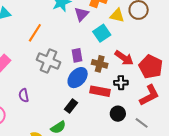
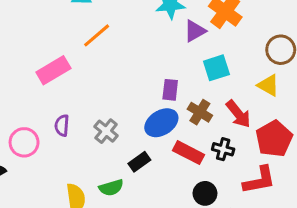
yellow triangle: (117, 15) -> (268, 85), moved
orange line: (35, 33) -> (97, 35), moved
gray cross: (49, 61) -> (106, 131), moved, size x0.7
purple semicircle: (24, 95) -> (62, 125), moved

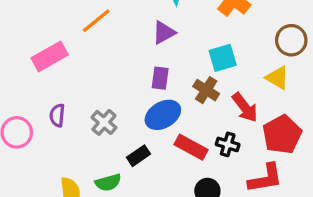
purple triangle: (195, 31) -> (164, 33), moved
purple rectangle: (170, 90) -> (160, 78), moved
brown cross: (200, 112) -> (206, 90), moved

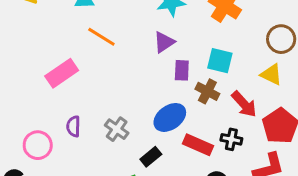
orange line: (96, 21) -> (101, 37), turned 76
cyan square: (223, 58) -> (220, 61), turned 35
purple rectangle: (160, 78) -> (182, 70), moved

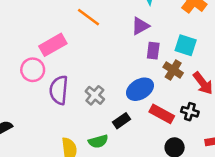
purple semicircle: (73, 126) -> (59, 90), size x1.6
pink circle: (38, 145) -> (33, 70), moved

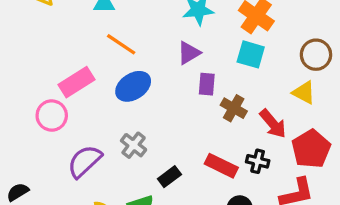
cyan square: (186, 45) -> (251, 54), moved
blue ellipse: (140, 89) -> (133, 86), moved
purple semicircle: (59, 90) -> (85, 161), moved, turned 44

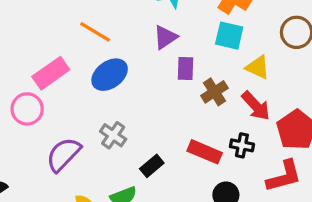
yellow triangle: (304, 93) -> (258, 67), moved
brown cross: (234, 108) -> (214, 92), turned 30

